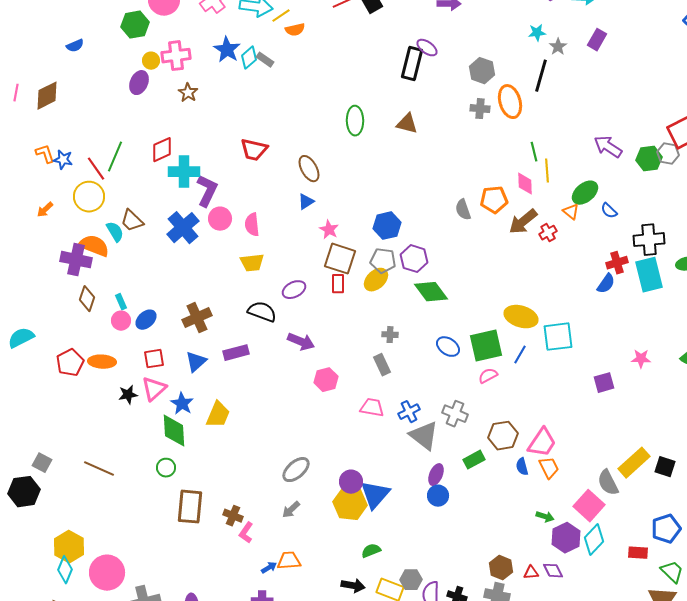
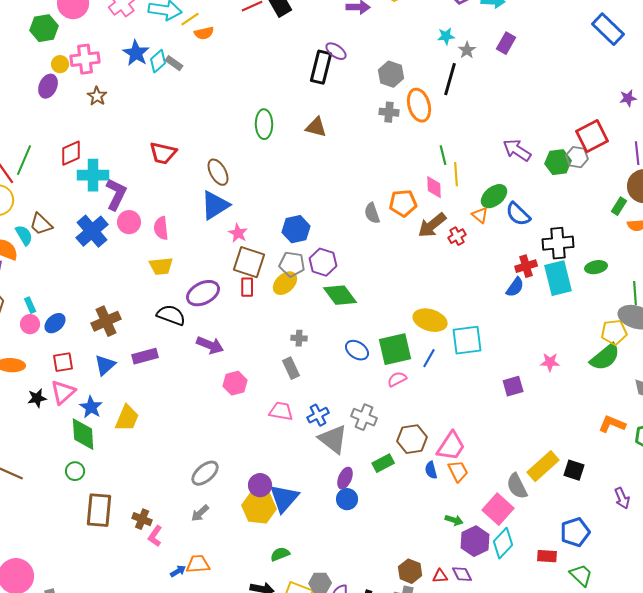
blue triangle: (306, 202) -> (215, 205), size x1.8
blue semicircle: (609, 211) -> (518, 214), size x1.5
purple ellipse: (294, 290) -> (203, 293), size x1.4

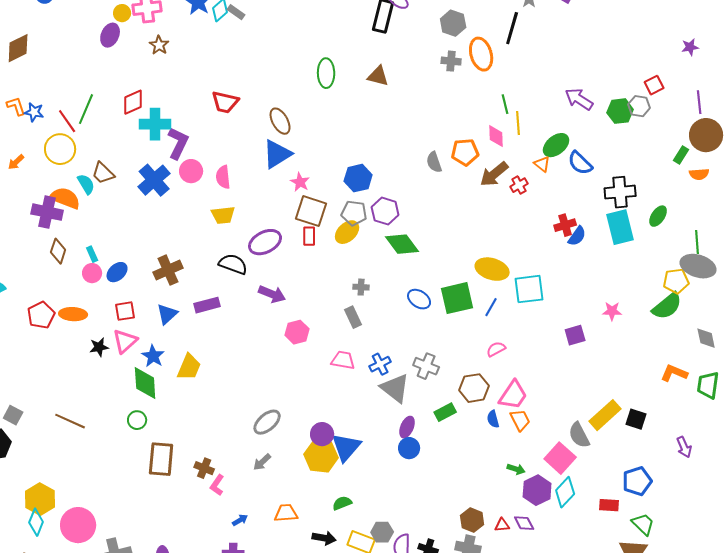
red square: (592, 136) -> (654, 85), size x0.6
red cross: (526, 266) -> (565, 225), moved
green ellipse: (596, 267) -> (658, 216), turned -45
pink semicircle: (397, 379) -> (496, 349), moved
orange trapezoid: (198, 564) -> (286, 513), moved

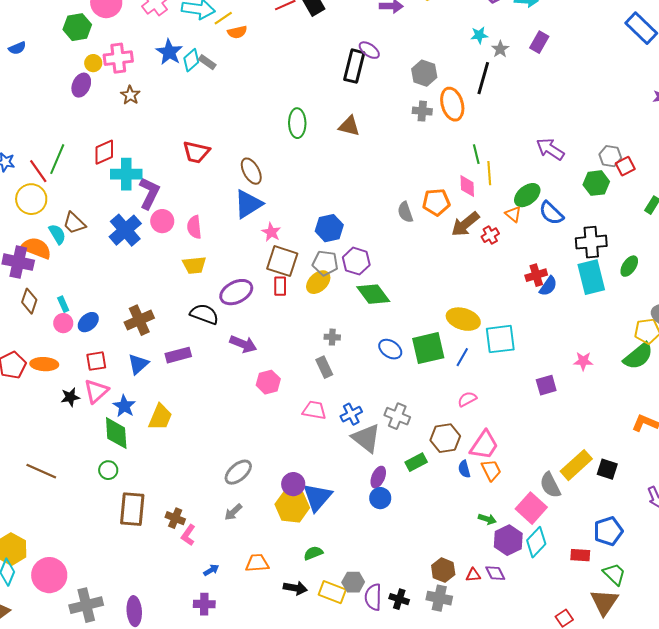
red square: (654, 85) -> (625, 166), moved
green hexagon: (620, 111) -> (596, 183), moved

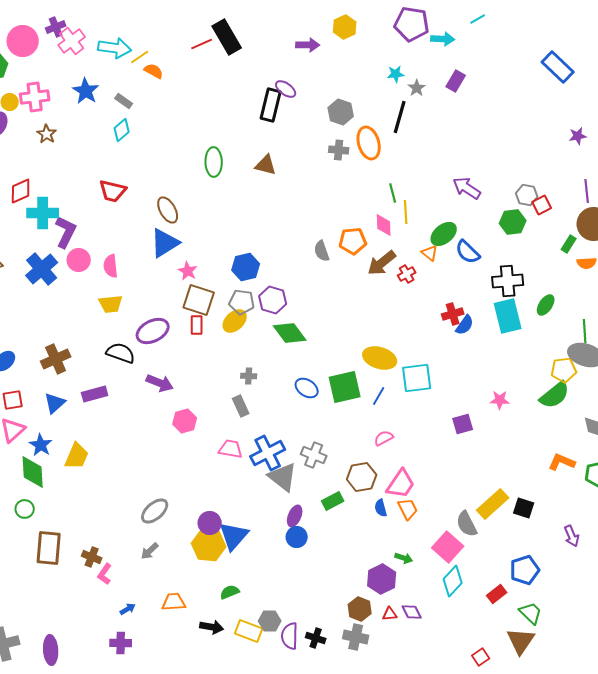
orange semicircle: (237, 32) -> (154, 71), turned -138
cyan diamond: (191, 60) -> (122, 130), moved
blue cross: (351, 414) -> (268, 453), size x1.6
purple hexagon: (508, 540) -> (382, 579), moved
red rectangle: (580, 555) -> (497, 594), turned -42

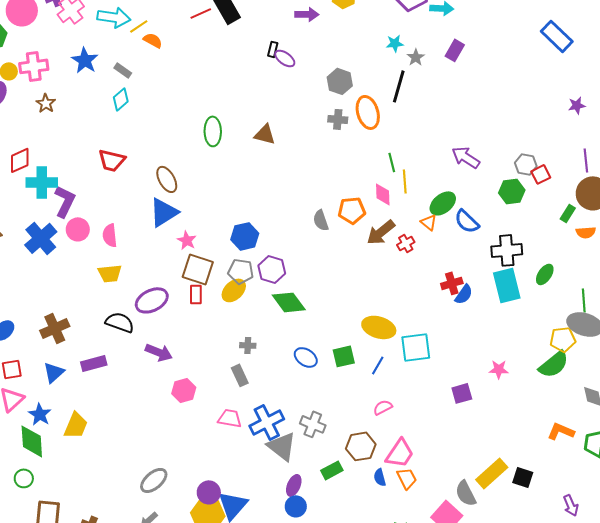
black rectangle: (271, 105) -> (273, 49), moved, size x0.5
green square: (345, 387) -> (344, 356), size x0.7

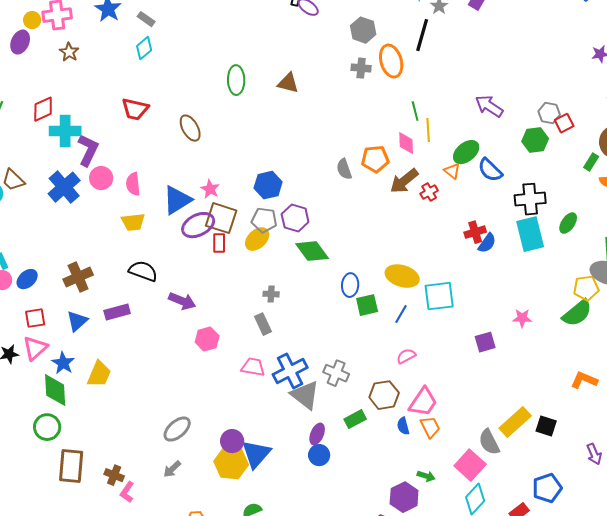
blue triangle: (164, 212) -> (177, 200), moved
purple ellipse: (152, 300) -> (198, 225), moved
blue ellipse: (306, 357) -> (350, 285), moved, turned 60
green circle: (24, 478) -> (47, 427), size x1.4

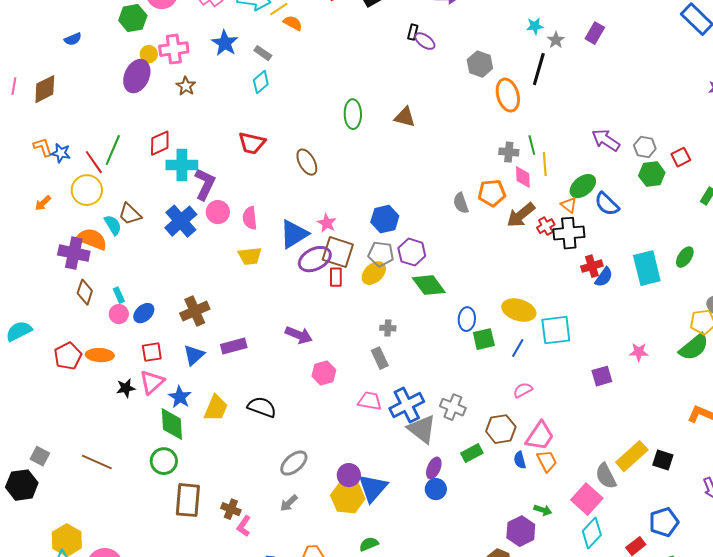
purple ellipse: (20, 42) -> (137, 76), size x1.4
gray cross: (361, 68) -> (509, 152), moved
gray hexagon: (549, 113) -> (645, 147), moved
black cross: (530, 199) -> (569, 233), moved
black semicircle: (143, 271) -> (262, 407), moved

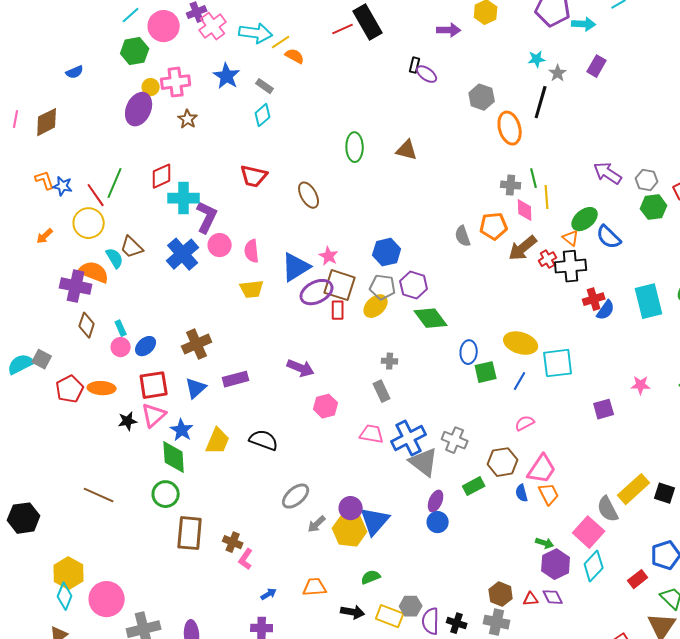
red square: (152, 352) -> (154, 385), size x1.4
gray square: (40, 456) -> (42, 359), moved
gray arrow: (289, 503) -> (317, 524), moved
purple hexagon: (521, 531) -> (556, 564), moved

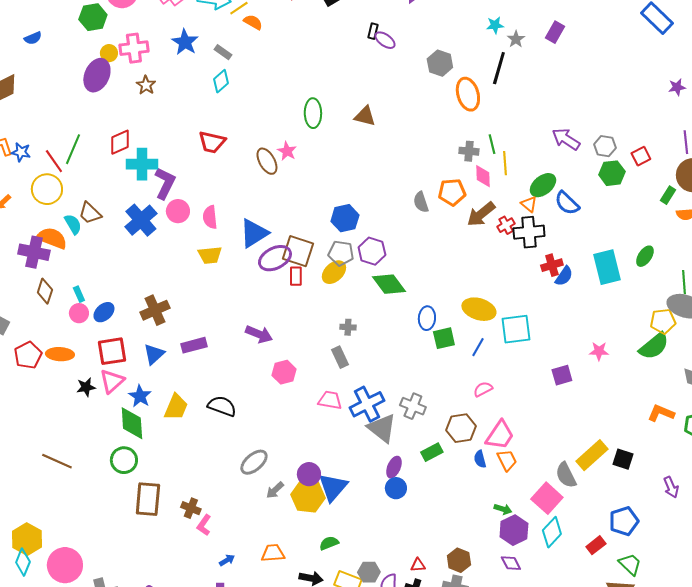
pink star: (329, 256) -> (287, 151), moved
red triangle: (531, 599) -> (418, 565), moved

